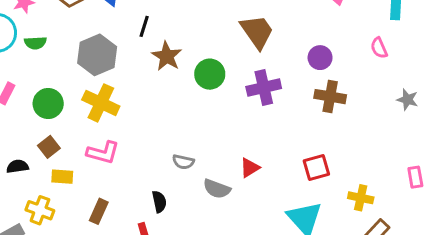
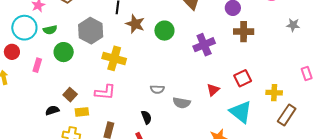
purple cross: (264, 88) -> (204, 45), moved
green circle: (48, 103) -> (64, 52), moved
yellow cross: (101, 103) -> (114, 58), moved
red triangle: (250, 168) -> (213, 90), moved

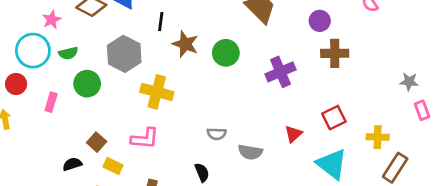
gray star: (293, 25) -> (409, 82), moved
yellow rectangle: (82, 112) -> (113, 166), turned 32

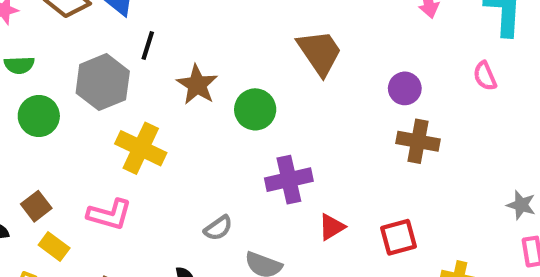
black line: (161, 21) -> (148, 46), moved
purple cross: (281, 72) -> (289, 180), moved
gray semicircle: (217, 134) -> (218, 228), turned -48
red triangle: (293, 134) -> (332, 227), moved

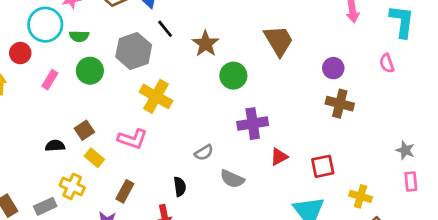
black line: (148, 46) -> (165, 29), turned -60
brown star: (197, 85) -> (206, 44), moved

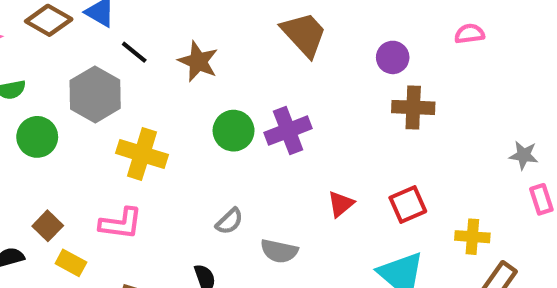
pink semicircle: (387, 63) -> (470, 34), turned 114
green circle: (233, 76) -> (234, 131), moved
purple cross: (253, 124) -> (288, 131), moved

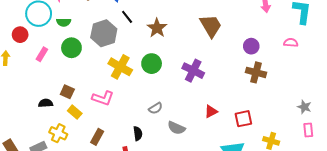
green circle: (234, 131) -> (152, 64), moved
purple cross: (288, 131) -> (193, 71), turned 35
brown square: (48, 226) -> (67, 92), turned -32

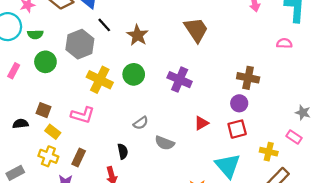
purple circle: (251, 46) -> (239, 103), moved
pink rectangle: (308, 130) -> (294, 137), moved, turned -48
yellow cross: (58, 133) -> (48, 156), moved

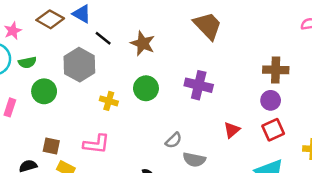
yellow cross: (100, 80) -> (109, 101), size x0.6
gray semicircle: (141, 123) -> (174, 140), moved

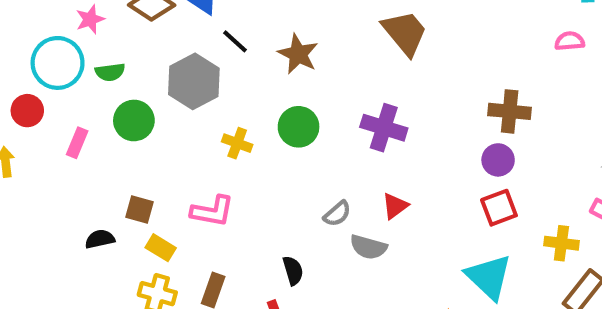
red triangle: (232, 130) -> (395, 206), moved

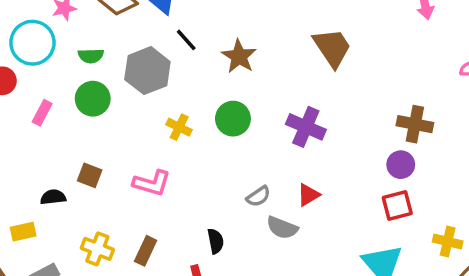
green semicircle: (110, 72) -> (91, 56), moved
yellow rectangle: (161, 248) -> (23, 232), moved, turned -50

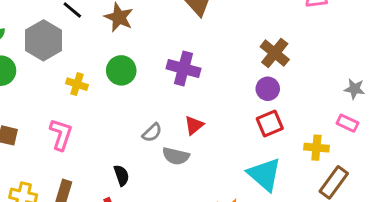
brown cross: (415, 124) -> (275, 53), turned 36
pink L-shape: (152, 183) -> (61, 134), turned -80

